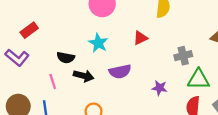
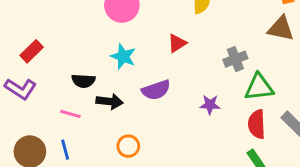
pink line: (53, 82) -> (71, 114), turned -49

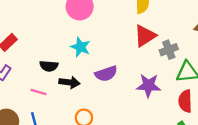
red triangle: (177, 43) -> (145, 36), moved, size x1.5
purple star: (210, 105) -> (148, 86), size x1.5

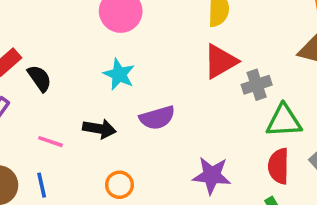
black semicircle: (49, 66) -> (39, 78), moved, turned -132
purple star: (148, 86) -> (212, 175), moved

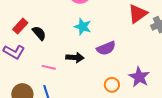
purple star: (212, 175) -> (139, 77), turned 30
orange circle: (119, 185) -> (112, 85), moved

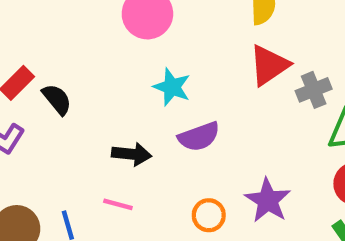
cyan star: (83, 27) -> (172, 87), moved
pink line: (49, 67) -> (118, 204), moved

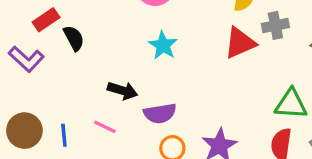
gray cross: (314, 90) -> (275, 25), moved
purple semicircle: (199, 137) -> (160, 113), moved

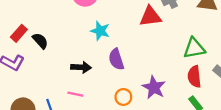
red triangle: (240, 43) -> (150, 16), turned 30
purple semicircle: (160, 113) -> (116, 59), moved, turned 95

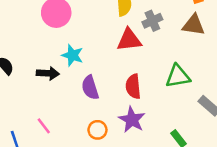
black arrow: (81, 67) -> (48, 73), moved
red semicircle: (194, 77) -> (133, 86), moved
pink line: (75, 94) -> (44, 126), turned 40

